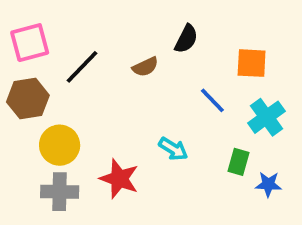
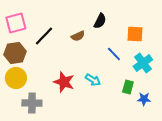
yellow circle: (60, 145) -> (16, 78), moved
red star: (119, 179) -> (64, 82), moved

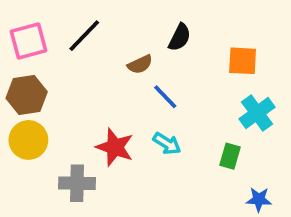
black line: (44, 36) -> (84, 36), moved
blue line: (114, 54) -> (165, 97), moved
blue star: (144, 99) -> (259, 199), moved
gray cross: (32, 103) -> (77, 183), moved

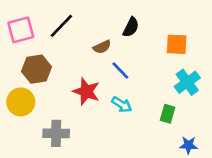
brown hexagon: (27, 95) -> (36, 69), moved
red star: (115, 147) -> (86, 91), moved

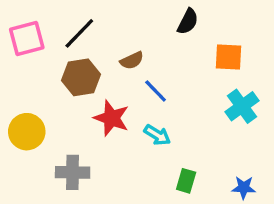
black semicircle: (131, 27) -> (188, 21), moved
brown hexagon: (36, 69) -> (81, 77), moved
green rectangle: (168, 114) -> (186, 181), moved

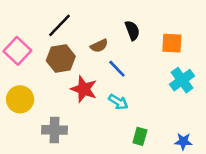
black semicircle: (188, 21) -> (132, 30), moved, turned -48
pink square: (27, 38) -> (17, 51), moved, turned -32

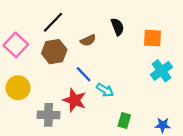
blue line: (117, 69) -> (84, 74), moved
red star: (84, 89) -> (74, 100), moved

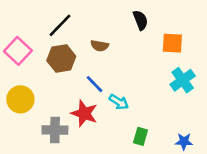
black semicircle: (117, 27) -> (140, 20), moved
brown semicircle: (88, 40) -> (100, 46), turned 35

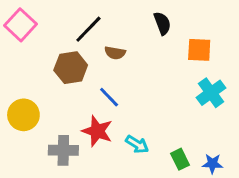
black line: (60, 25) -> (88, 29), moved
pink square: (18, 51) -> (21, 25), moved
cyan arrow: (119, 102) -> (137, 144), moved
green rectangle: (140, 136) -> (180, 159), moved, turned -42

